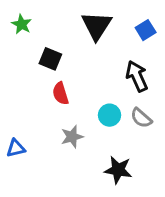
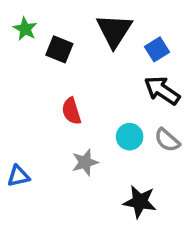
blue square: (146, 30) -> (157, 49), moved
black square: (50, 59) -> (59, 49), moved
black arrow: (137, 76) -> (162, 90), turned -32

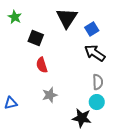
black square: (59, 49) -> (36, 38), moved
cyan circle: (130, 137) -> (97, 102), moved
gray semicircle: (167, 140) -> (98, 82), turned -133

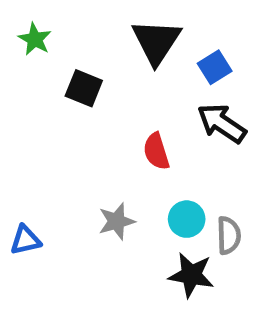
red semicircle: (42, 65) -> (156, 151), moved
gray semicircle: (98, 82) -> (229, 235), moved
cyan circle: (97, 102) -> (187, 219), moved

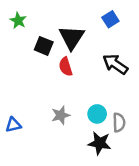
black triangle: (156, 42) -> (72, 37), moved
blue square: (215, 67) -> (110, 19), moved
red semicircle: (156, 151) -> (66, 67), moved

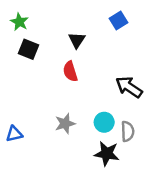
black triangle: (72, 37) -> (77, 40), size x0.6
black square: (44, 46) -> (29, 49), moved
black arrow: (115, 64) -> (129, 87), moved

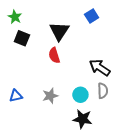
black triangle: (77, 40) -> (59, 31), size x1.5
gray semicircle: (128, 131) -> (103, 91), moved
blue triangle: (14, 134) -> (16, 96), moved

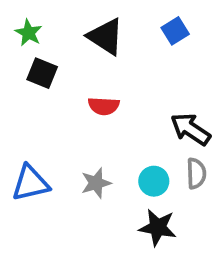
black triangle: (59, 31) -> (106, 37), moved, turned -30
red semicircle: (54, 55) -> (104, 106), turned -70
blue triangle: (16, 96) -> (30, 183), size x1.5

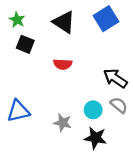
blue square: (175, 31) -> (106, 19), size x1.5
gray semicircle: (196, 173) -> (119, 105), turned -48
gray star: (96, 183) -> (63, 123), moved, turned 30

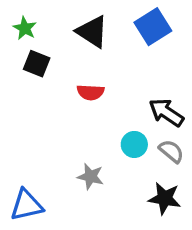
cyan circle: (93, 110) -> (134, 144), moved
blue triangle: (18, 111) -> (27, 205), moved
black star: (95, 138) -> (165, 198), moved

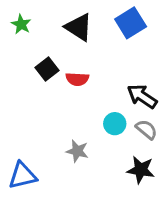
black square: (37, 64) -> (47, 69), moved, turned 30

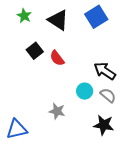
green star: (21, 24) -> (24, 16), moved
red semicircle: (77, 79) -> (57, 58), turned 49

